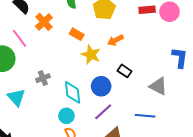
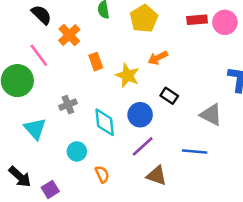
orange rectangle: (77, 34) -> (96, 62), moved, turned 40
cyan circle: (66, 116) -> (77, 151), moved

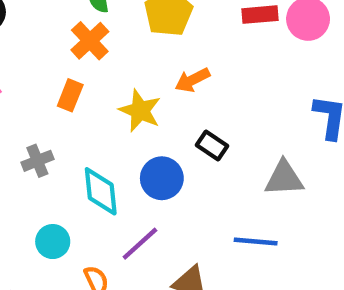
orange cross: (69, 35) -> (90, 41), moved
orange rectangle: (96, 62) -> (70, 95), moved, turned 42
gray triangle: (211, 115) -> (284, 178), turned -30
purple line: (143, 146) -> (140, 244), moved

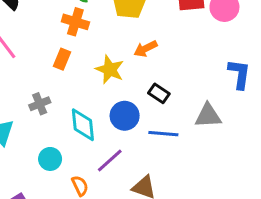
orange cross: (90, 41) -> (75, 22), turned -30
blue line: (256, 242) -> (163, 134), moved

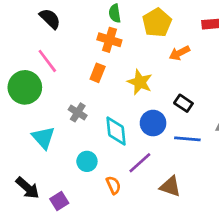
orange arrow: (145, 49) -> (179, 53), moved
gray cross: (40, 104) -> (78, 112), turned -36

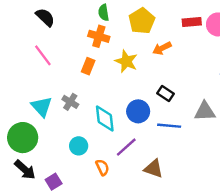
yellow star: (140, 82) -> (126, 61), moved
green circle: (25, 87) -> (23, 138), moved
cyan triangle: (43, 138) -> (42, 107), moved

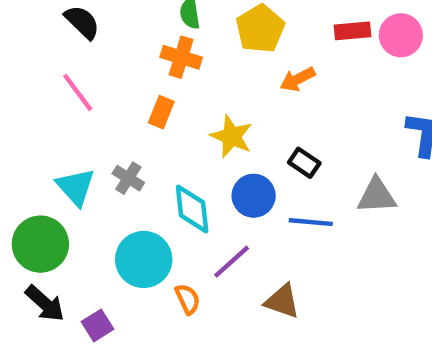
yellow star: (126, 61) -> (232, 136), moved
cyan circle: (79, 146) -> (144, 259), size x1.6

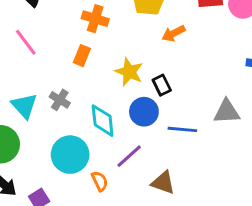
black rectangle: (304, 163) -> (162, 85), moved, turned 30

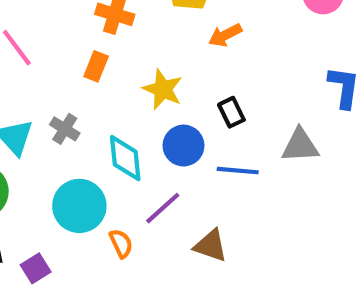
black rectangle: (162, 85) -> (231, 112), moved

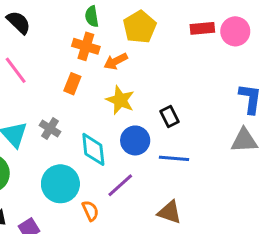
orange arrow: (225, 35) -> (116, 61), moved
gray triangle: (300, 146) -> (244, 140), moved
brown triangle: (211, 246) -> (170, 212), moved

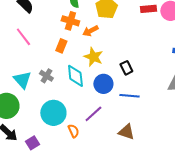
cyan diamond: (93, 149) -> (75, 76), moved

